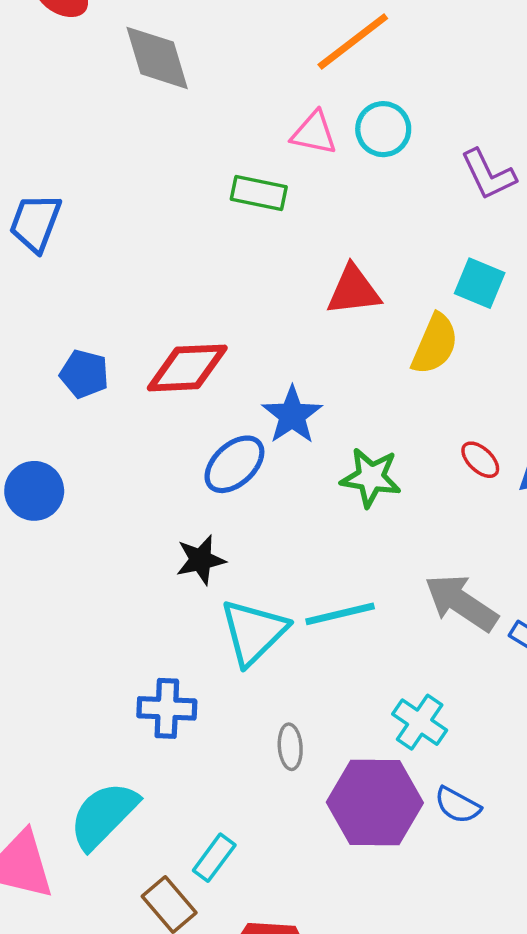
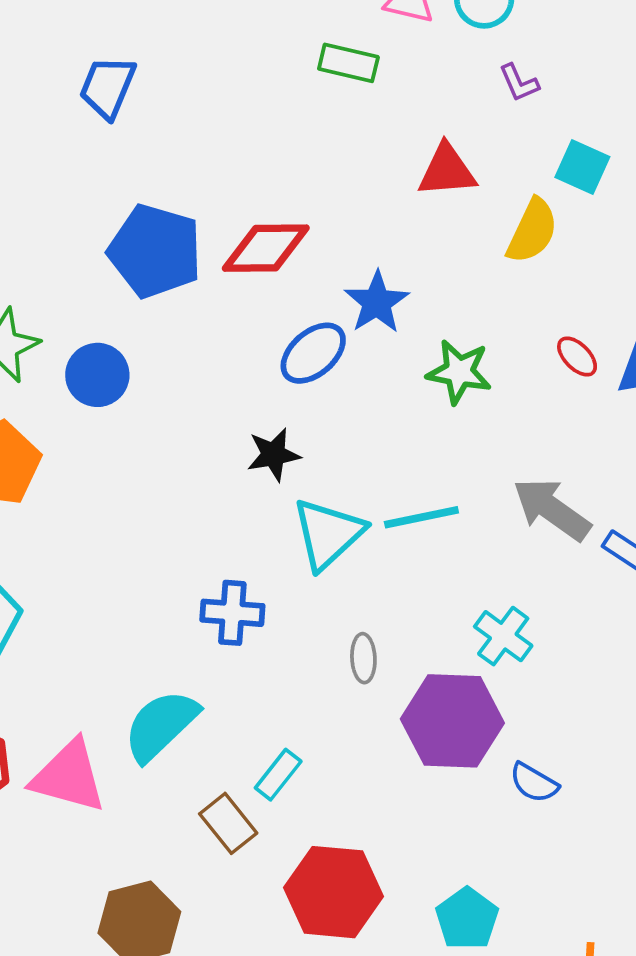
purple L-shape: (488, 175) -> (519, 83), moved, size x0.7
blue pentagon: (84, 374) -> (155, 251), size x1.8
blue semicircle: (458, 805) -> (534, 783), moved

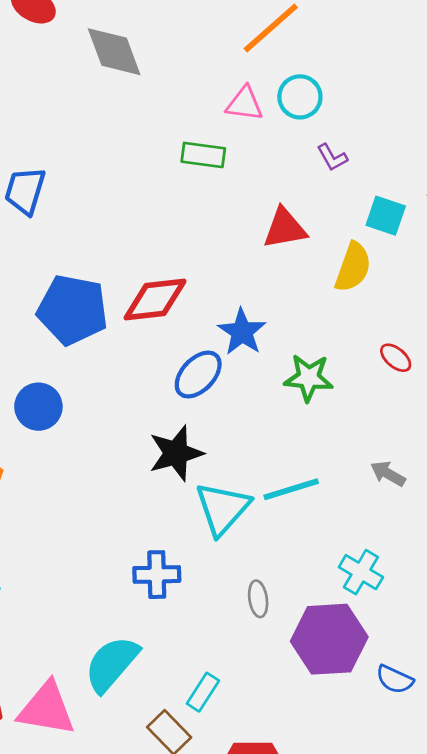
black star: (274, 455) -> (176, 453), size x1.4
gray arrow: (552, 509) -> (388, 474), size x0.6

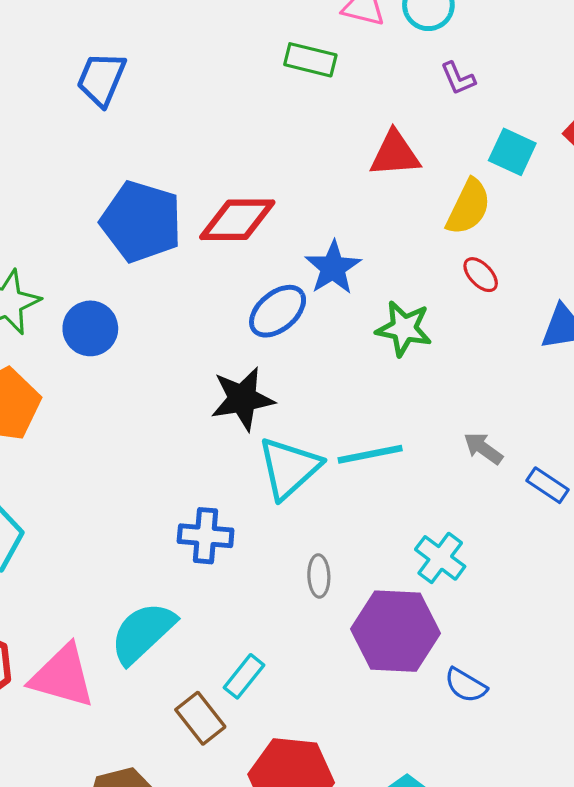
red ellipse: (396, 358) -> (481, 275), moved

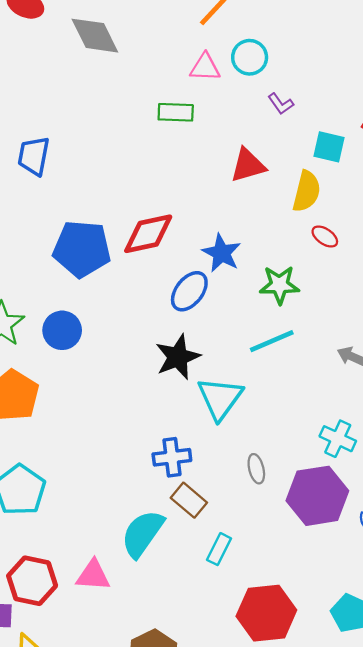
cyan line: (370, 454) -> (272, 341), moved
pink triangle: (62, 676) -> (93, 575), size x0.7
brown rectangle: (200, 718) -> (189, 500), moved

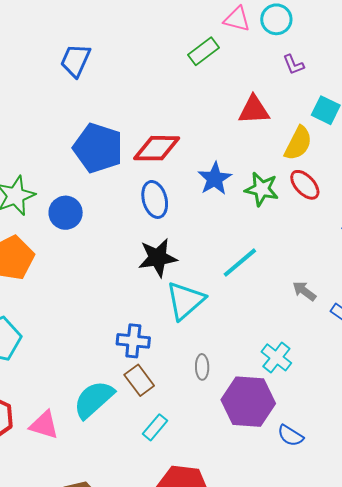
green rectangle: (176, 112) -> (203, 51), turned -52
red ellipse: (325, 236) -> (305, 185), size x1.4
green star: (279, 285) -> (262, 189), moved
blue ellipse: (189, 291) -> (155, 199), moved, turned -66
cyan line: (272, 341) -> (240, 263), turned -30

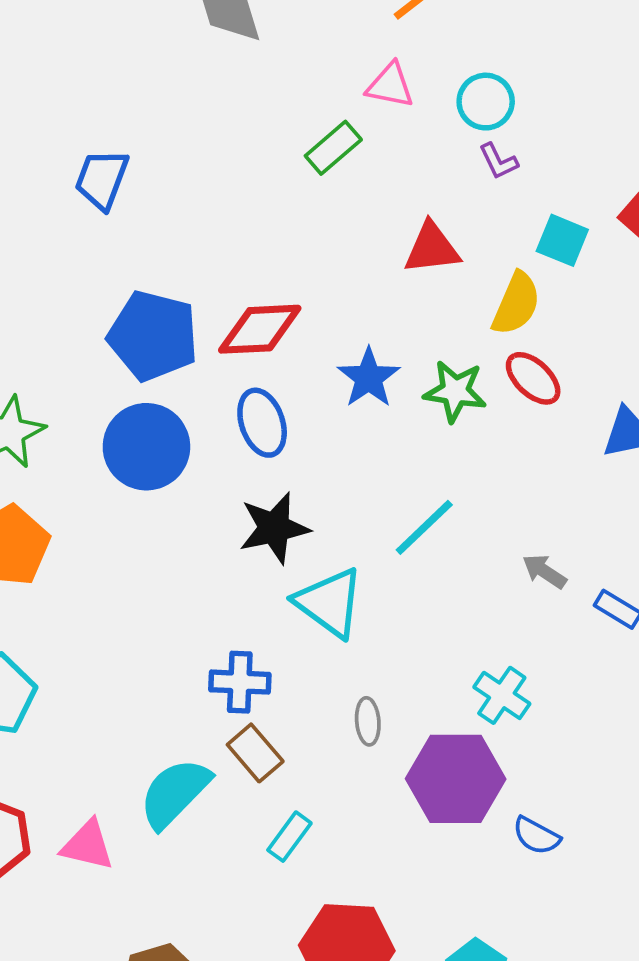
cyan circle: (276, 19) -> (486, 102), moved
blue circle: (66, 213) -> (146, 447), moved, size x1.4
cyan triangle: (185, 301) -> (329, 603), turned -39

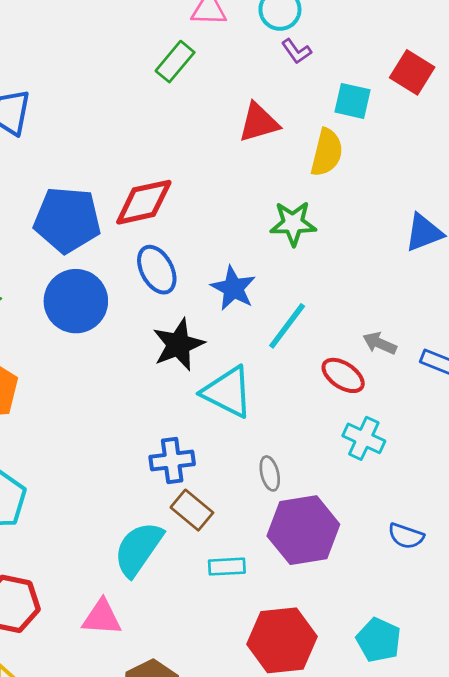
blue star: (369, 378) -> (233, 288), moved
red ellipse: (533, 378) -> (343, 375), moved
purple hexagon: (456, 779) -> (303, 530), moved
cyan rectangle: (289, 837) -> (227, 567), turned 60
pink triangle: (88, 845) -> (102, 617), moved

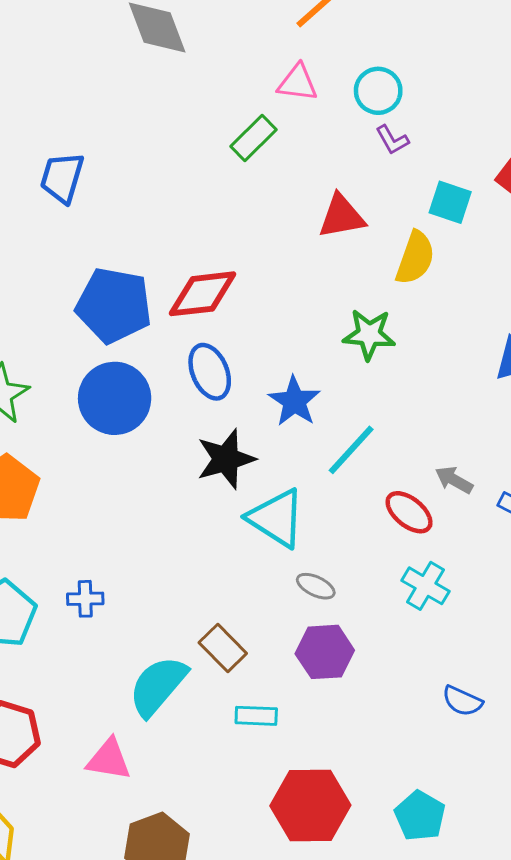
blue cross: (172, 460) -> (85, 599), moved, size x0.7
gray ellipse: (270, 473) -> (316, 586), moved, turned -56
purple hexagon: (303, 530) -> (325, 652), moved, size x0.7

